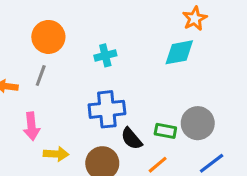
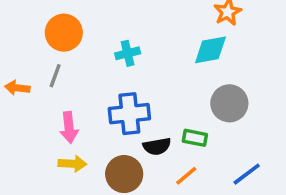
gray circle: (198, 123) -> (229, 103), moved
pink arrow: (31, 126) -> (69, 127), moved
black semicircle: (132, 139) -> (157, 146), turned -60

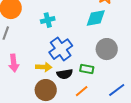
blue cross: (129, 114) -> (61, 49), moved, turned -30
yellow arrow: (72, 164) -> (44, 67), moved

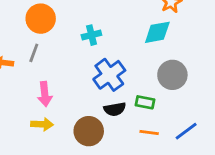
yellow arrow: (44, 67) -> (42, 124), moved
orange line: (82, 91) -> (149, 133), moved, turned 48

